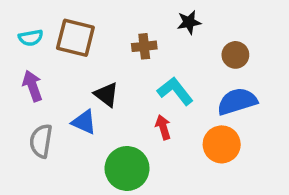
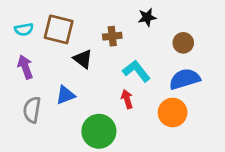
black triangle: (106, 95) -> (83, 59), moved
blue triangle: (84, 122) -> (65, 95), turned -45

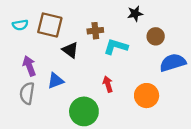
black star: (147, 17) -> (135, 14), moved
purple arrow: (25, 67) -> (29, 66), moved
cyan L-shape: (136, 71) -> (116, 47), moved, turned -35
blue semicircle: (185, 79) -> (173, 63), moved

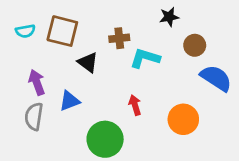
blue semicircle: (173, 63) -> (216, 78), turned 50

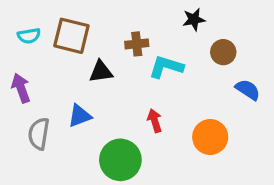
black triangle: (88, 62) -> (101, 72), turned -45
blue semicircle: (216, 78) -> (248, 90), size x0.7
purple arrow: (37, 82) -> (21, 88), moved

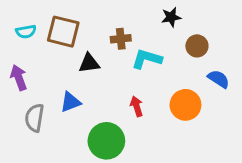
orange circle: (210, 137) -> (185, 105), moved

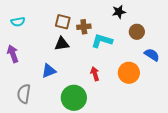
brown square: (63, 32) -> (63, 22), moved, size x0.7
gray semicircle: (35, 118) -> (24, 94), moved

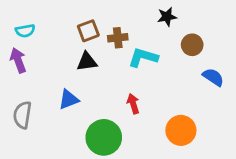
brown square: (63, 22) -> (88, 31), turned -35
purple arrow: (13, 54) -> (18, 60), moved
orange circle: (129, 73) -> (181, 130), moved
gray semicircle: (24, 94) -> (22, 115), moved

